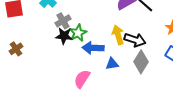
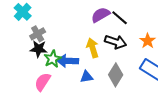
green star: (78, 33) -> (53, 59), moved
black arrow: (135, 40) -> (116, 42), moved
pink semicircle: (82, 79) -> (43, 82), moved

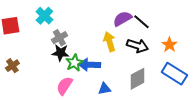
yellow arrow: (93, 48) -> (109, 42), moved
gray diamond: (116, 75) -> (137, 79), turned 30
blue triangle: (87, 77) -> (104, 89), moved

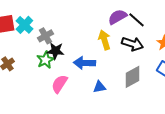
cyan cross: (44, 16) -> (24, 25), moved
gray cross: (59, 38) -> (45, 36), moved
green star: (74, 63) -> (45, 60), moved

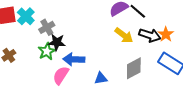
yellow arrow: (104, 40) -> (124, 35), moved, turned 144
black arrow: (132, 44) -> (150, 35), moved
blue arrow: (84, 63) -> (74, 59), moved

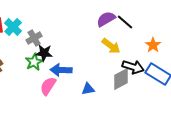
black arrow: (150, 35) -> (133, 67), moved

